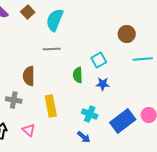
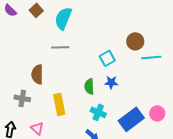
brown circle: (127, 34) -> (135, 41), moved
green semicircle: (78, 75) -> (89, 86), moved

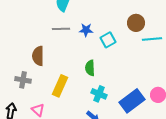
blue star: (111, 82) -> (86, 30), moved
yellow rectangle: (59, 104) -> (60, 86), turned 35

